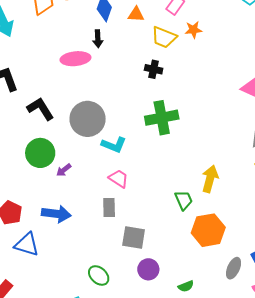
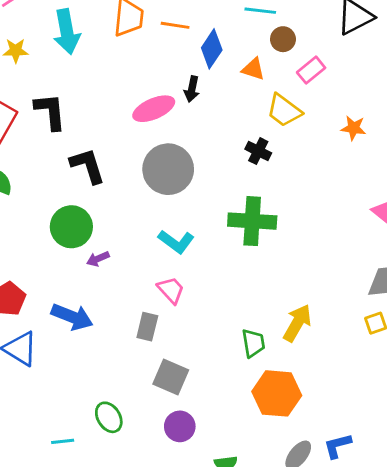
orange star: (193, 30) -> (354, 128), moved
pink ellipse: (75, 59) -> (154, 109), turned -32
gray circle: (88, 119) -> (168, 169), moved

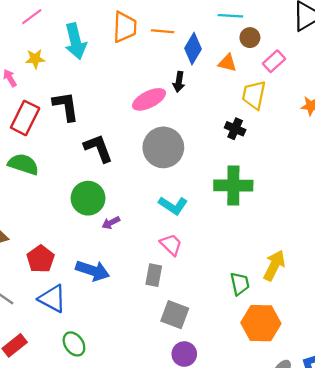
yellow trapezoid: (284, 110) -> (254, 95), turned 68
green ellipse: (109, 417) -> (74, 344), moved

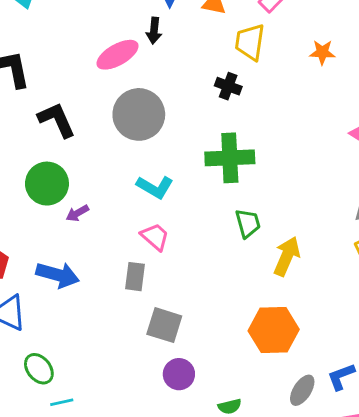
green trapezoid: (240, 284) -> (248, 223), moved

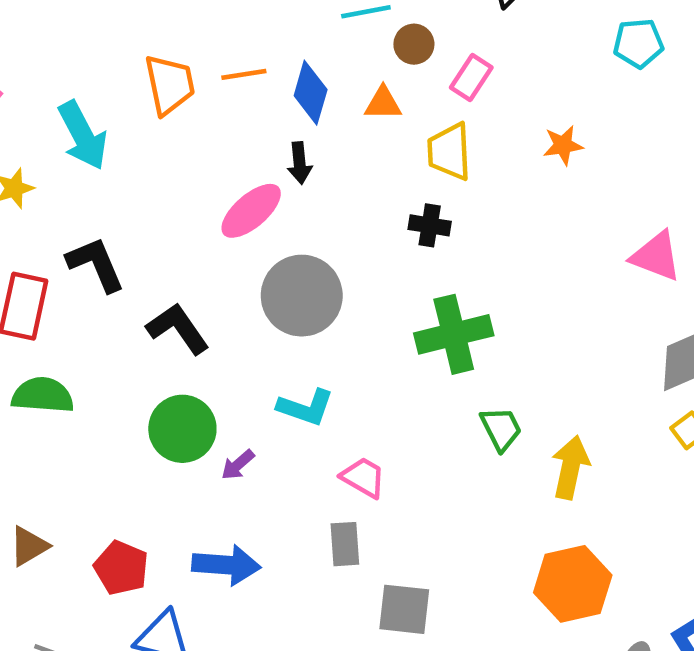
cyan L-shape: (155, 187) -> (306, 407), moved

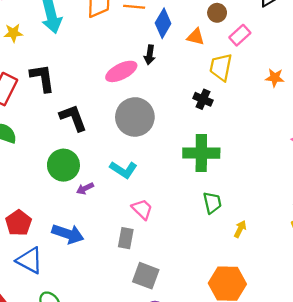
yellow arrow: (570, 467) -> (240, 229), size x0.6

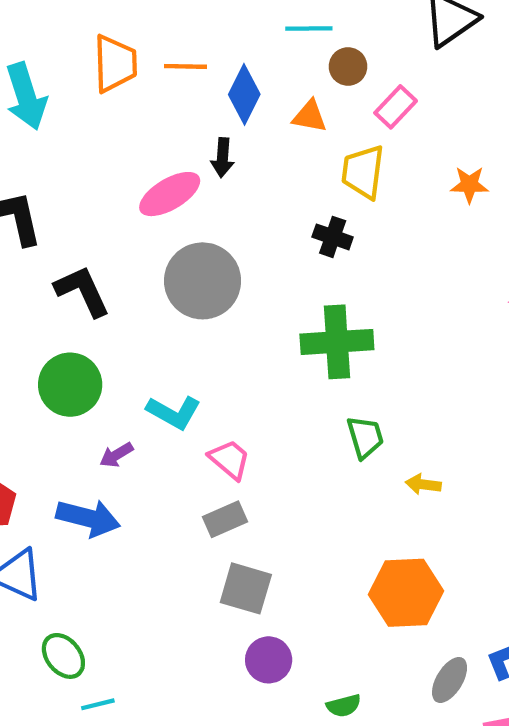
cyan L-shape: (123, 170) -> (174, 412), moved
purple arrow: (85, 188) -> (116, 455), moved
yellow arrow: (240, 229) -> (423, 484), turned -105
gray rectangle: (126, 238) -> (225, 519), moved, turned 60

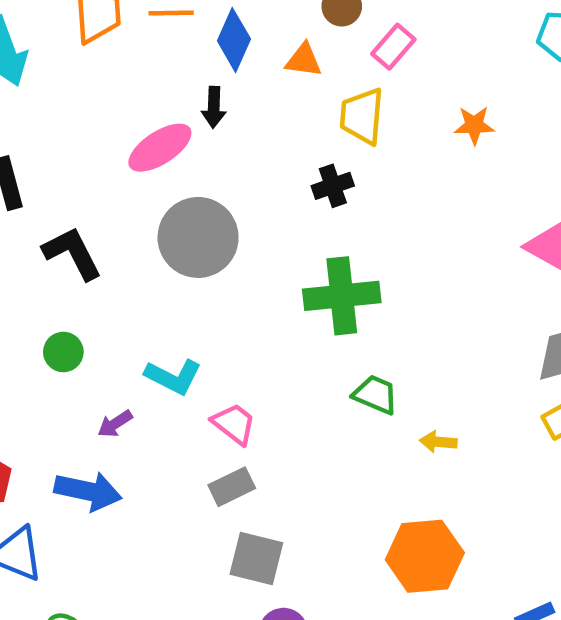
black cross: (333, 237) -> (333, 186), turned -36
green circle: (70, 385) -> (63, 352), size x0.6
green trapezoid: (365, 437) -> (375, 395), turned -48

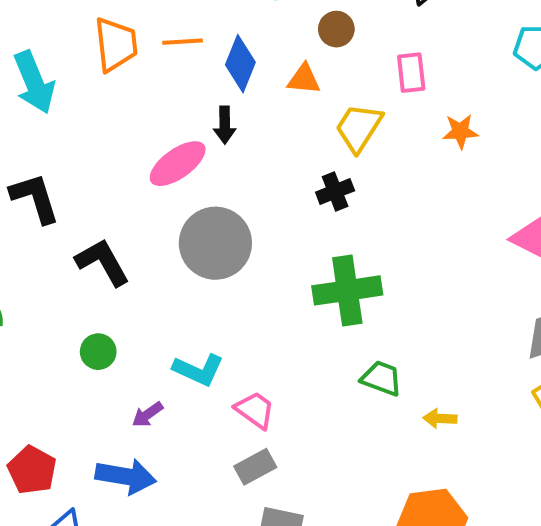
pink rectangle: (393, 47) -> (411, 73), moved, turned -45
yellow trapezoid: (362, 116) -> (359, 128), turned 30

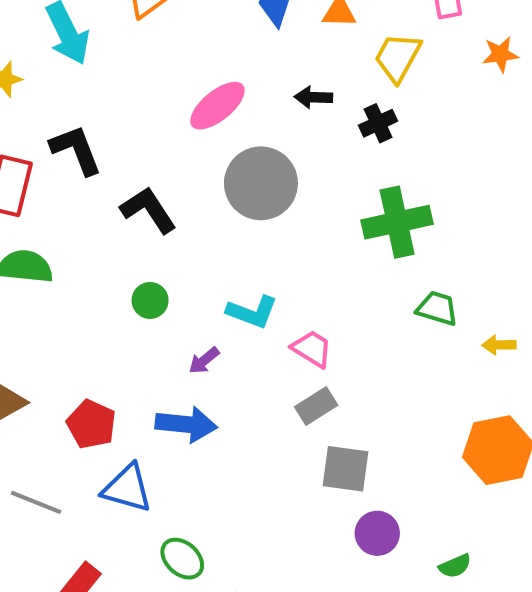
black arrow: (225, 125) -> (313, 97), moved, turned 96

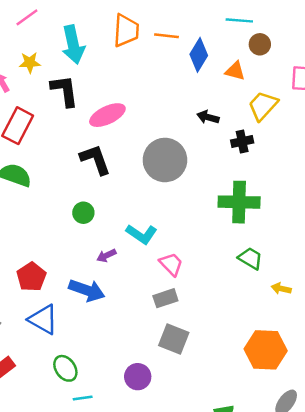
pink ellipse: (217, 106) -> (107, 115), moved
black L-shape: (76, 150) -> (65, 91), moved
purple circle: (377, 533) -> (138, 377), moved

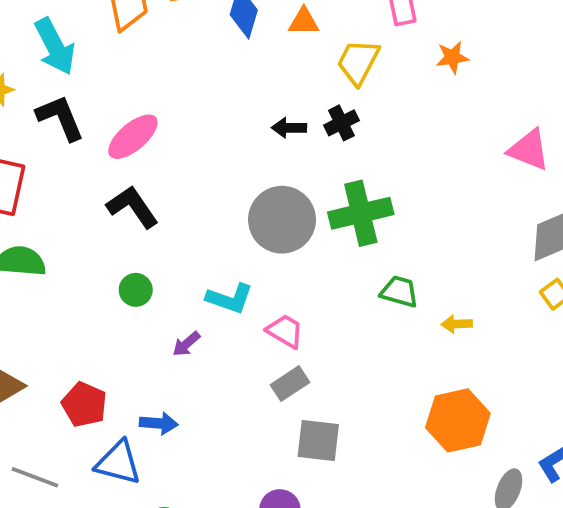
black arrow: (208, 117) -> (289, 128), moved
gray circle: (165, 160) -> (282, 220), moved
blue arrow: (87, 290) -> (159, 423), moved, size x0.7

